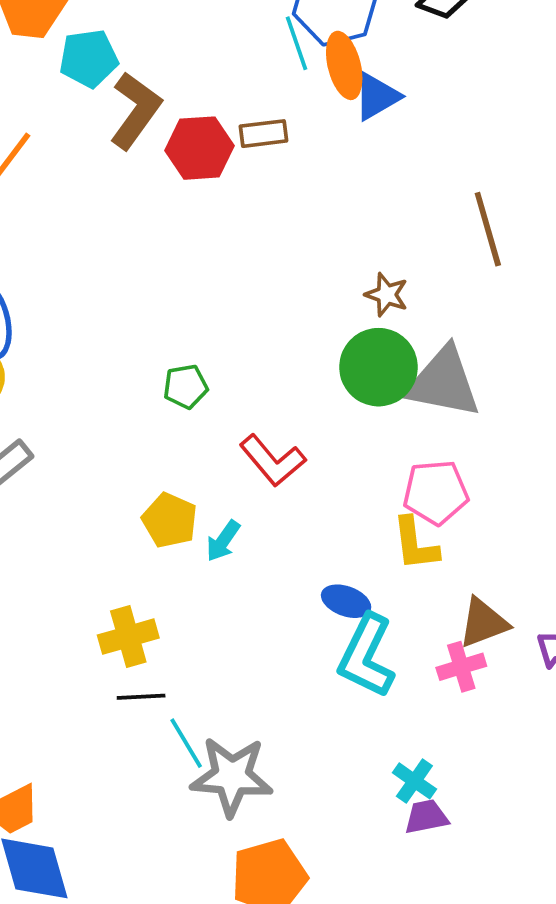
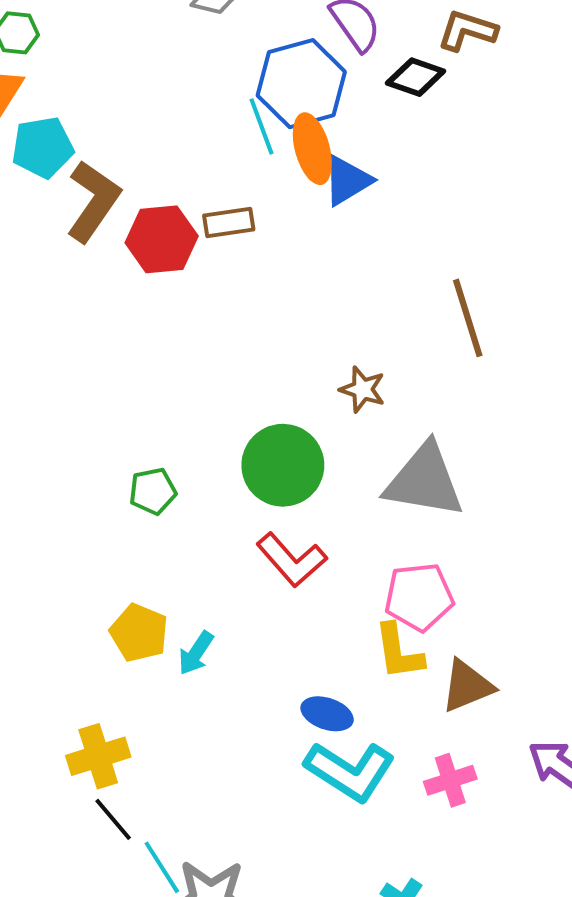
green circle: (378, 367) -> (283, 465), moved
red L-shape: (273, 461) -> (292, 560), moved
brown triangle: (483, 623) -> (467, 686), moved
cyan L-shape: (367, 656) -> (350, 771), turned -82
black line: (141, 697) -> (113, 819), turned 54

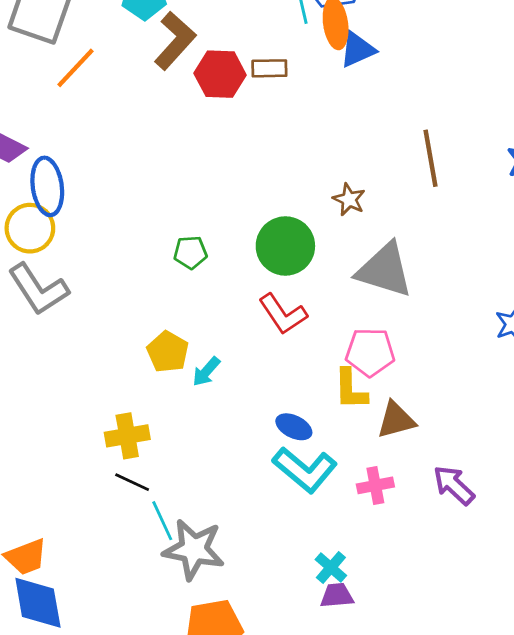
black line: (113, 819) -> (132, 482), turned -32

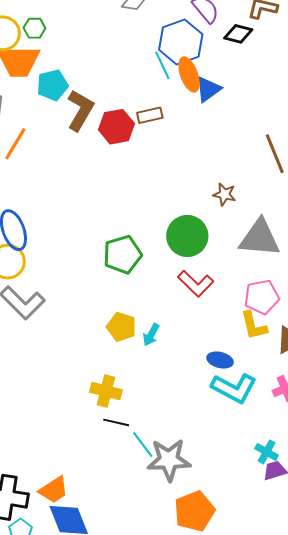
green pentagon: (190, 252) -> (122, 255), size x1.6
yellow cross: (127, 436) -> (106, 391), turned 36

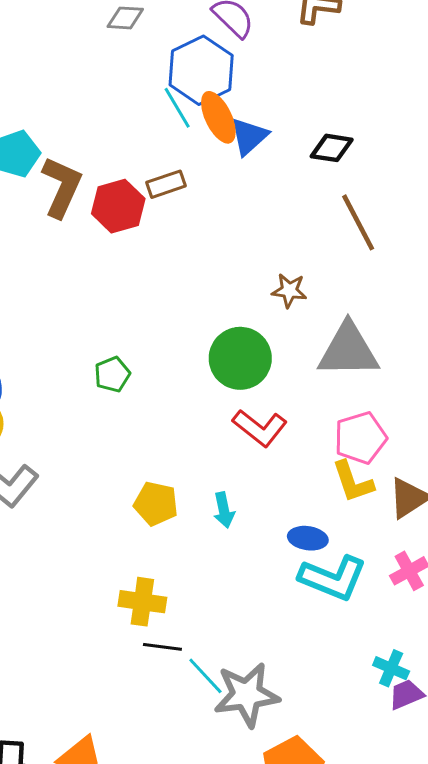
black diamond: (238, 34) -> (332, 148), moved
green pentagon: (122, 255) -> (112, 374), moved, size x0.6
cyan arrow: (151, 335) -> (224, 510), moved, turned -35

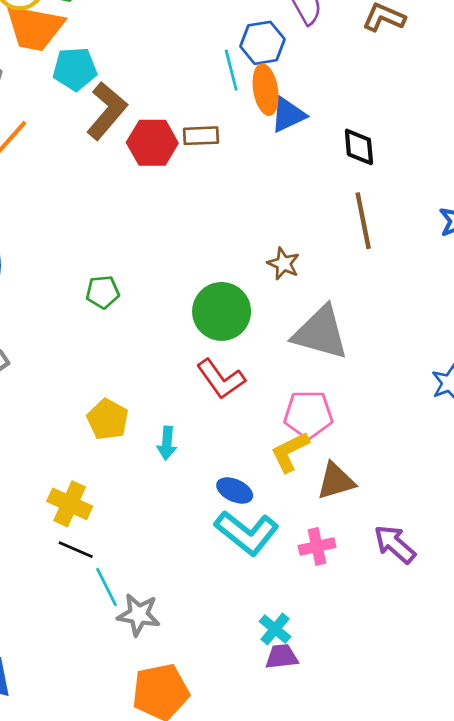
blue hexagon: (201, 70) -> (263, 43), size x0.7
black diamond: (332, 148) -> (359, 147), turned 60
yellow L-shape: (353, 482) -> (290, 452), turned 66
gray star: (247, 695) -> (139, 615), size x0.7

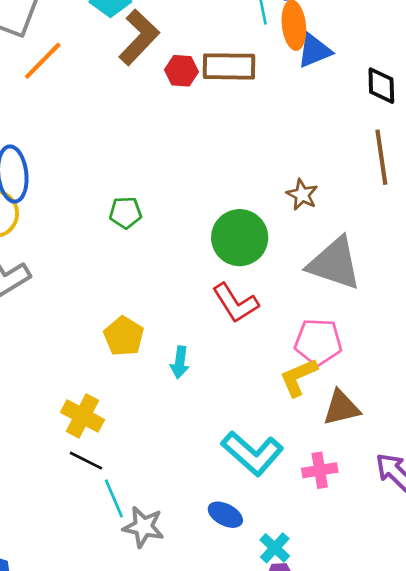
brown rectangle: (201, 136) -> (229, 66), size x1.5
red hexagon: (152, 143) -> (181, 71), size x0.7
blue ellipse: (235, 490) -> (225, 515), moved

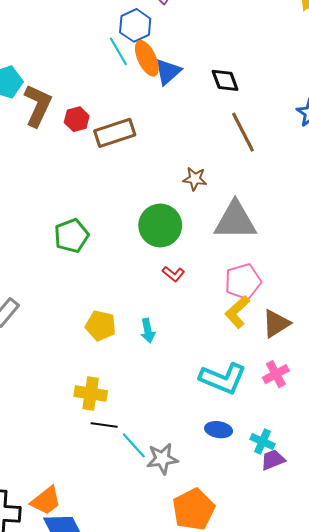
brown rectangle: (229, 66) -> (115, 133), moved
green pentagon: (126, 213) -> (71, 236), size x1.4
red L-shape: (235, 303) -> (173, 274), size x0.6

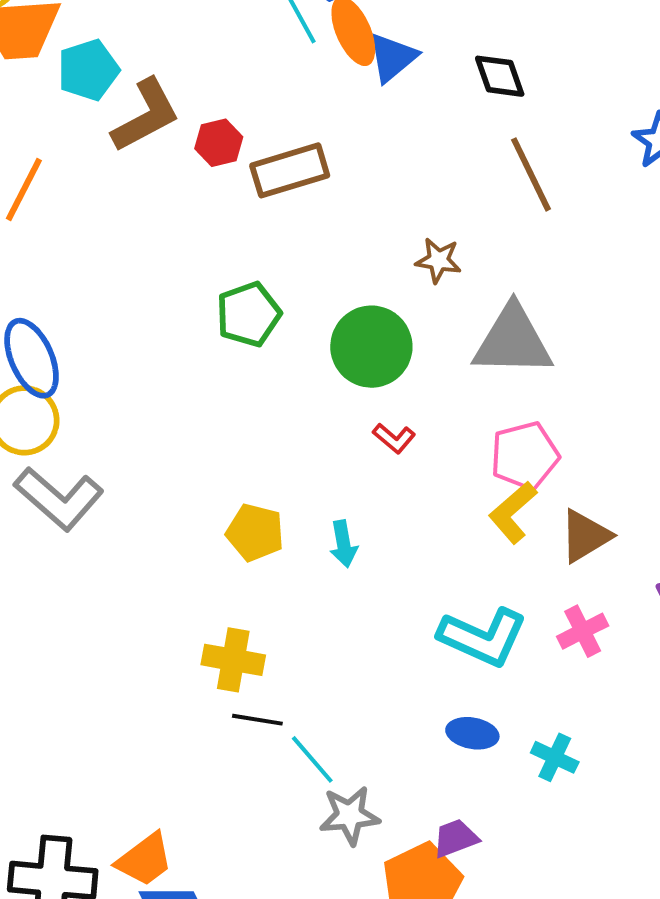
brown L-shape: (38, 105) -> (146, 115), turned 36
green pentagon: (71, 236) -> (248, 314), moved
gray star: (162, 459) -> (350, 815), moved
purple trapezoid: (273, 460) -> (455, 838), moved

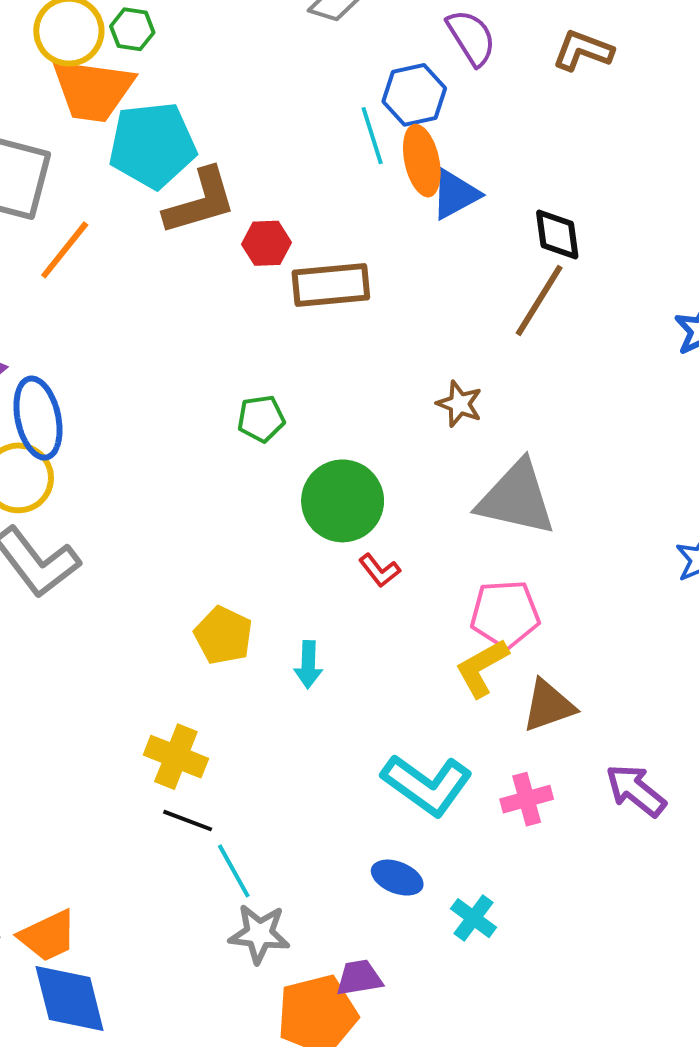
cyan pentagon: (88, 70) -> (152, 145), size x1.4
brown line: (531, 174) -> (539, 300), moved, turned 46
green pentagon: (248, 314) -> (261, 419), size x0.7
green circle: (371, 347) -> (343, 501), moved

